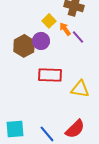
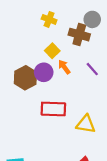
orange arrow: (65, 29) -> (64, 67), moved
purple line: (78, 37) -> (92, 69), moved

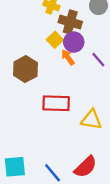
brown cross: (79, 35) -> (70, 22), moved
purple circle: (44, 72) -> (74, 42), moved

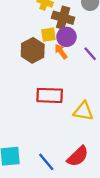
yellow square: (55, 40) -> (48, 35), turned 35
brown hexagon: (25, 69) -> (33, 50), moved

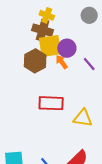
brown cross: (63, 18) -> (43, 30), moved
yellow square: (48, 35) -> (50, 46), size x1.6

